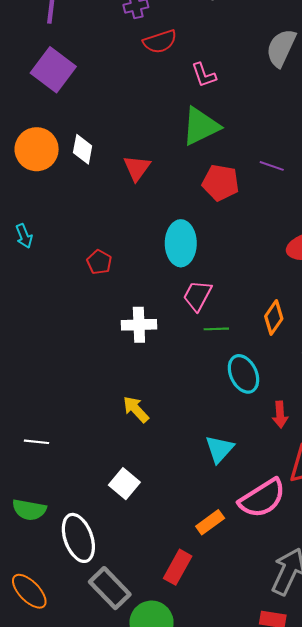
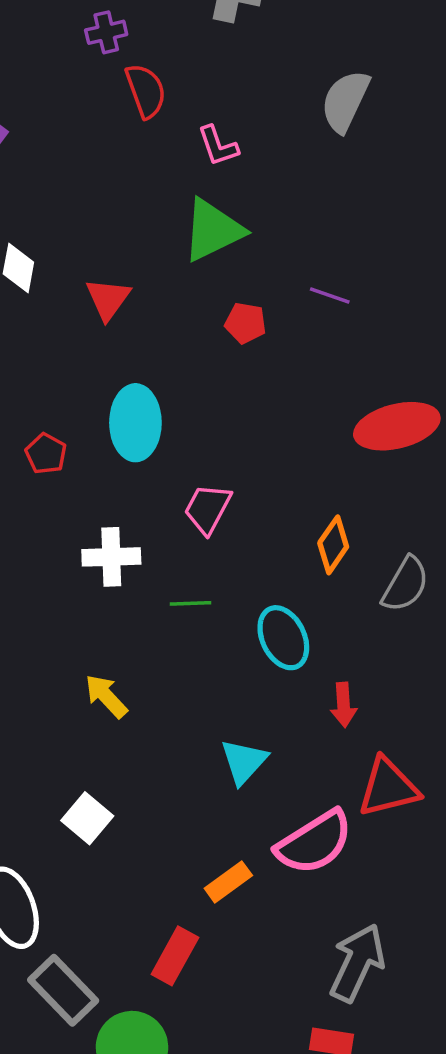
red semicircle: (160, 42) -> (146, 91), turned -92
red pentagon: (220, 183) -> (245, 323), size x0.7
cyan ellipse: (181, 243) -> (135, 423), moved
green line: (216, 329) -> (190, 603), moved

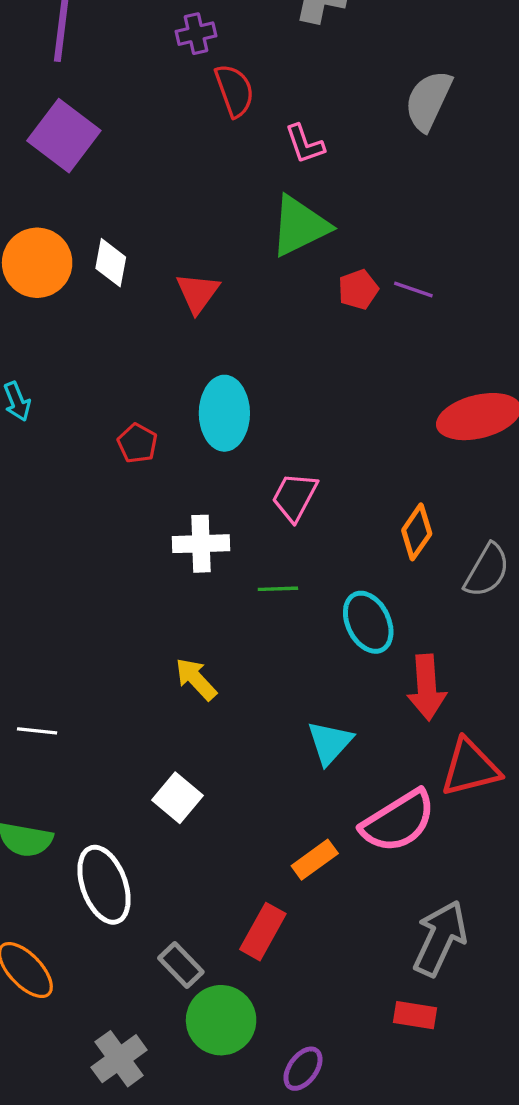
red pentagon: (245, 323) -> (358, 289), moved, turned -30
red arrow: (344, 705) -> (427, 687), size x1.5
gray rectangle: (63, 990) -> (181, 965), moved, size x0.7

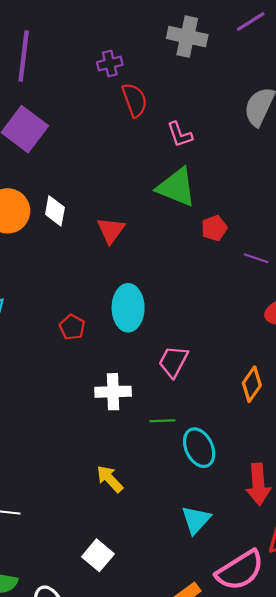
green triangle: (300, 226) -> (176, 187), turned 48
purple line: (413, 289) -> (256, 258), moved
cyan ellipse: (368, 622) -> (199, 448), moved

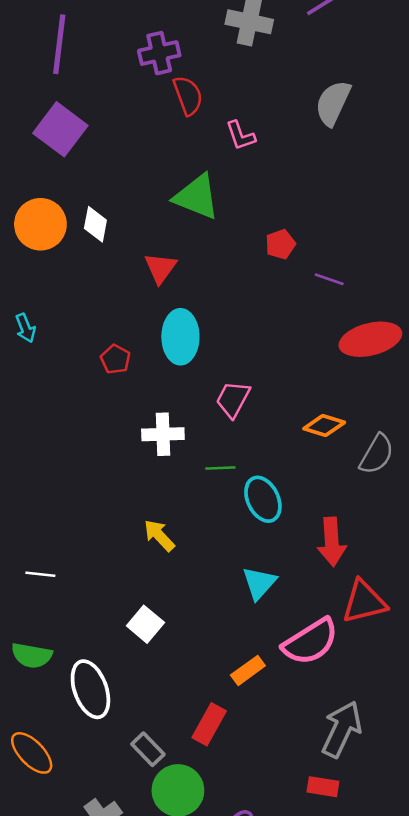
purple cross: (110, 63) -> (159, 53), size x1.4
green triangle: (176, 187) -> (197, 197), moved
red triangle: (111, 230) -> (160, 268), moved
orange diamond: (252, 384) -> (324, 425), turned 72

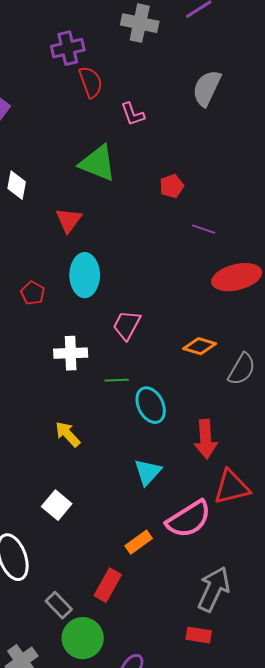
red pentagon: (280, 244) -> (172, 186), moved

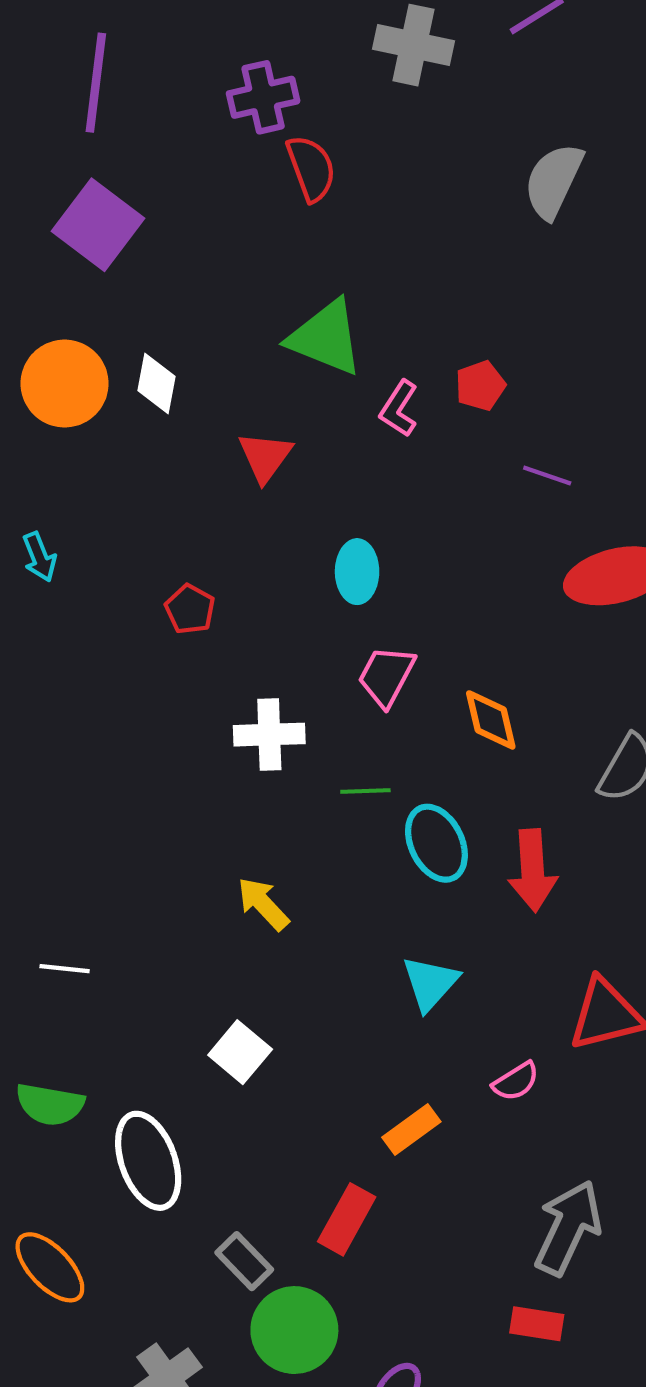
pink L-shape: (133, 114) -> (399, 409), moved, turned 52
cyan ellipse: (85, 275) -> (357, 572), moved, size x0.7
orange diamond: (200, 346) -> (491, 720), moved, turned 60
red arrow: (206, 439) -> (533, 870), moved
pink semicircle: (189, 519) -> (516, 1081), size x0.5

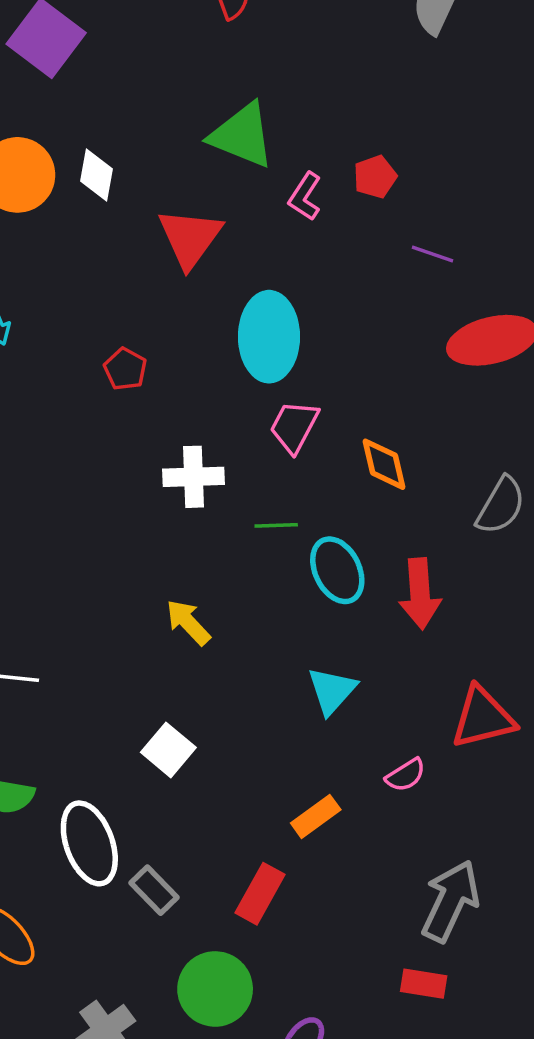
red triangle: (265, 457) -> (190, 238), size x1.4
cyan ellipse: (357, 572) -> (269, 337), size x1.6
gray rectangle: (244, 1261) -> (154, 890), moved

